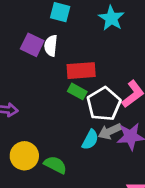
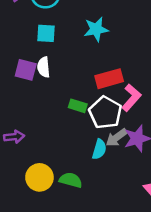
cyan star: (111, 18) -> (96, 29), turned -30
red rectangle: (81, 71) -> (109, 79), moved

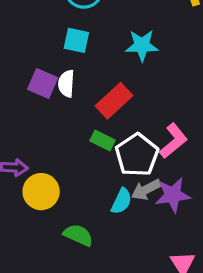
red rectangle: (109, 79) -> (114, 101), moved, turned -36
yellow circle: (39, 177) -> (41, 192), moved

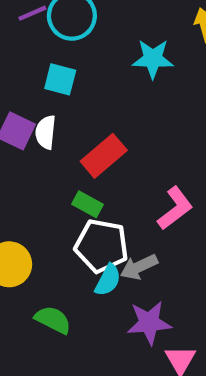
cyan star: (142, 45) -> (153, 59), moved
white pentagon: (137, 155) -> (102, 246), moved, turned -30
purple star: (173, 195) -> (149, 323), moved

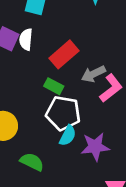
gray arrow: (139, 267) -> (93, 74), moved
purple star: (149, 323) -> (95, 147), moved

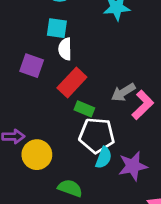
white semicircle: (26, 39) -> (65, 49), moved
red rectangle: (64, 54) -> (72, 82), moved

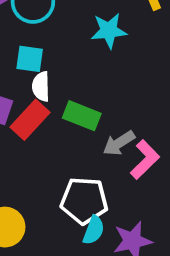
red rectangle: (72, 82) -> (30, 120), moved
green rectangle: (84, 109) -> (82, 116), moved, size x1.4

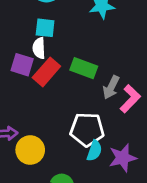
white semicircle: (41, 86) -> (39, 48), moved
gray arrow: (119, 143) -> (111, 87), turned -30

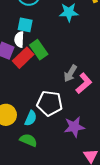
green rectangle: (84, 68) -> (39, 50), moved, turned 30
cyan semicircle: (94, 151) -> (31, 118), moved

